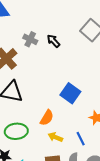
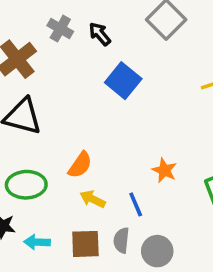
blue square: (70, 93) -> (123, 81), moved

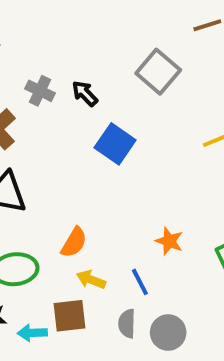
brown square: (85, 244) -> (69, 316), moved

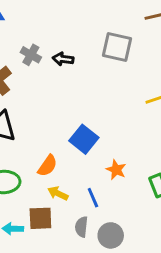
gray square: (158, 72) -> (117, 47), turned -32
black arrow: (85, 93) -> (63, 59), turned -42
blue square: (115, 144) -> (84, 139), moved

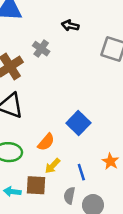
black arrow: (63, 59) -> (70, 26), moved
orange star: (116, 170) -> (110, 161), moved
yellow arrow: (58, 193) -> (52, 166), turned -77

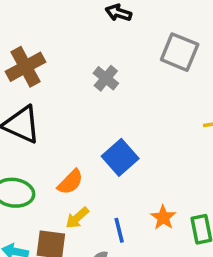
gray cross: (41, 49) -> (106, 78), moved

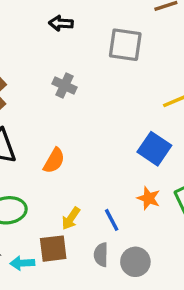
blue square: (120, 157) -> (154, 149), moved
orange semicircle: (70, 182) -> (54, 161), moved

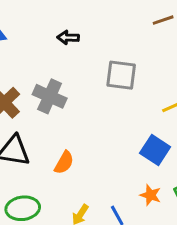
gray square: (125, 45) -> (121, 75), moved
gray cross: (65, 85) -> (50, 96), moved, size x1.5

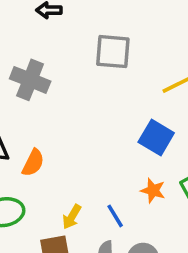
orange semicircle: (64, 162) -> (33, 163), moved

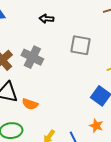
orange semicircle: (33, 163) -> (30, 104), turned 77

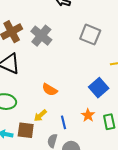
orange semicircle: (30, 104) -> (50, 90), moved

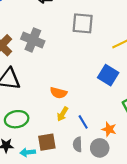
yellow arrow: (40, 115) -> (62, 114), moved
orange star: (88, 115) -> (109, 129), moved

